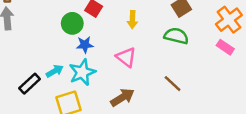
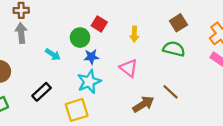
cyan arrow: (55, 71) -> (53, 54), moved, turned 63
brown arrow: (122, 97) -> (143, 104), moved

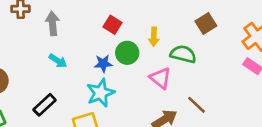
gray arrow: (21, 33) -> (53, 23), moved
green circle: (80, 38) -> (127, 53), moved
green semicircle: (174, 49) -> (183, 54), moved
pink triangle: (129, 68) -> (160, 78), moved

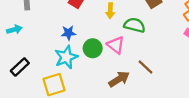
green circle: (127, 53) -> (93, 48), moved
cyan arrow: (58, 61) -> (14, 30), moved, turned -48

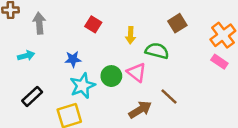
blue star: (68, 33) -> (73, 59), moved

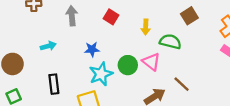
gray arrow: (39, 23) -> (72, 16), moved
black rectangle: (32, 96) -> (54, 84), turned -54

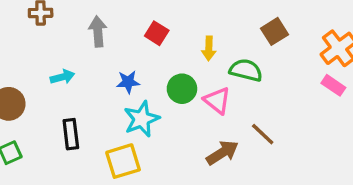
green circle: (128, 65) -> (182, 89), moved

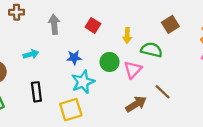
pink triangle: (217, 100) -> (133, 70), turned 36

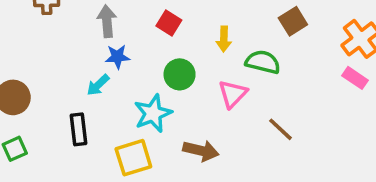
cyan arrow: (31, 54) -> (98, 85), moved, turned 152
blue star: (74, 58) -> (117, 57), moved
green circle: (109, 62) -> (180, 74), moved
brown arrow: (136, 104) -> (201, 151), moved, turned 45

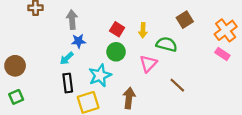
red square: (169, 23) -> (117, 29), moved
black rectangle: (79, 129) -> (68, 83), moved
brown arrow: (201, 151) -> (129, 98), turned -96

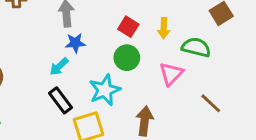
black rectangle: (68, 83) -> (61, 100), turned -30

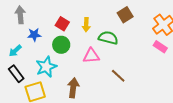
blue star: (75, 43) -> (34, 35), moved
pink triangle: (171, 74) -> (91, 56), turned 42

